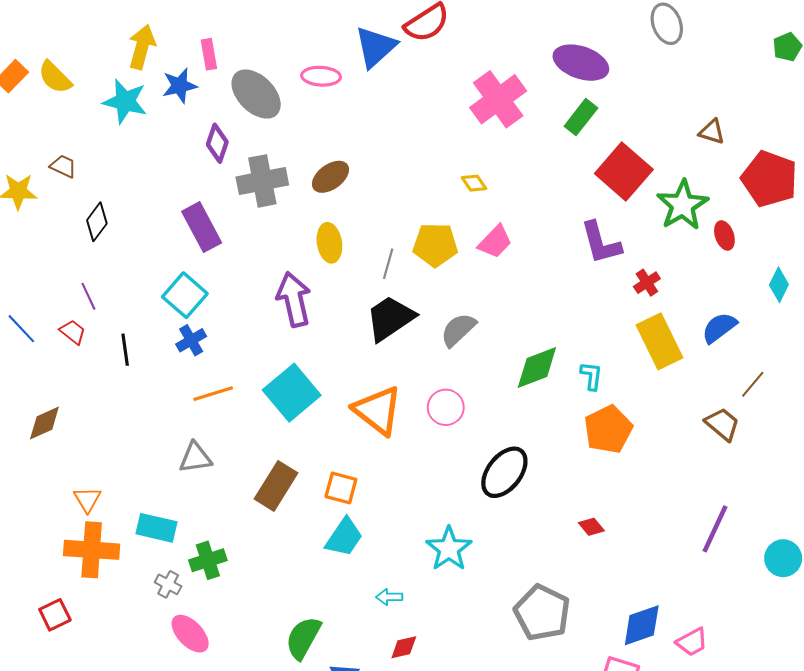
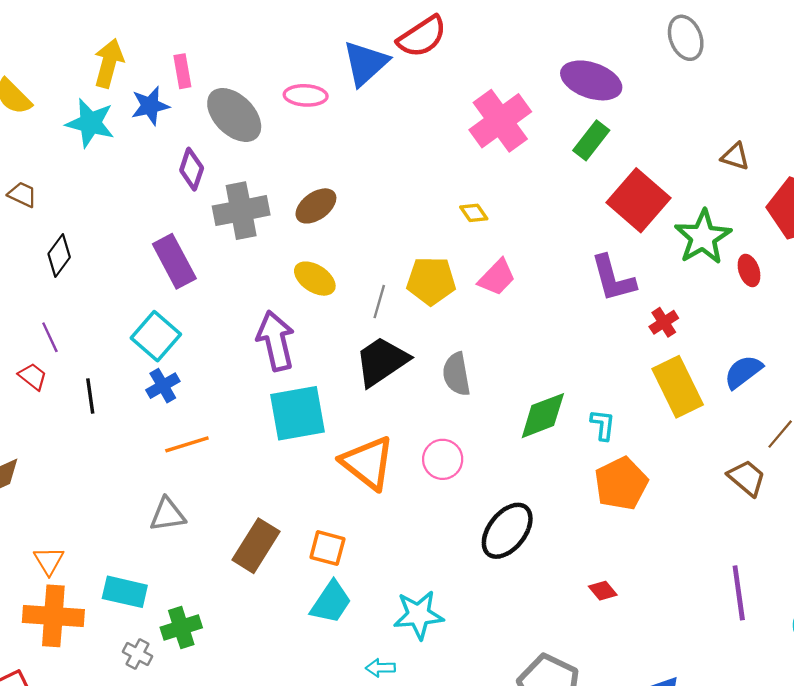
yellow ellipse: (329, 243) -> (315, 279), turned -48
gray semicircle: (458, 330) -> (456, 374), turned -57
cyan square: (292, 393) -> (298, 413), moved, turned 30
purple line: (715, 529) -> (739, 593), turned -33
cyan star: (449, 549) -> (418, 615), moved, turned 30

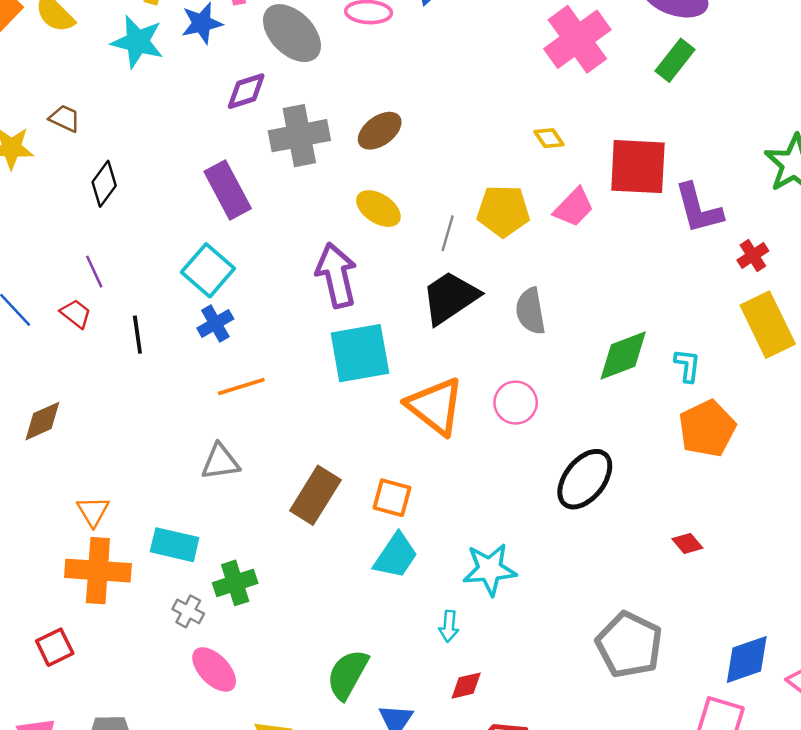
purple diamond: (192, 169) -> (246, 91), turned 54
red square: (638, 200) -> (638, 167), moved, turned -38
cyan arrow: (380, 668) -> (449, 626), turned -84

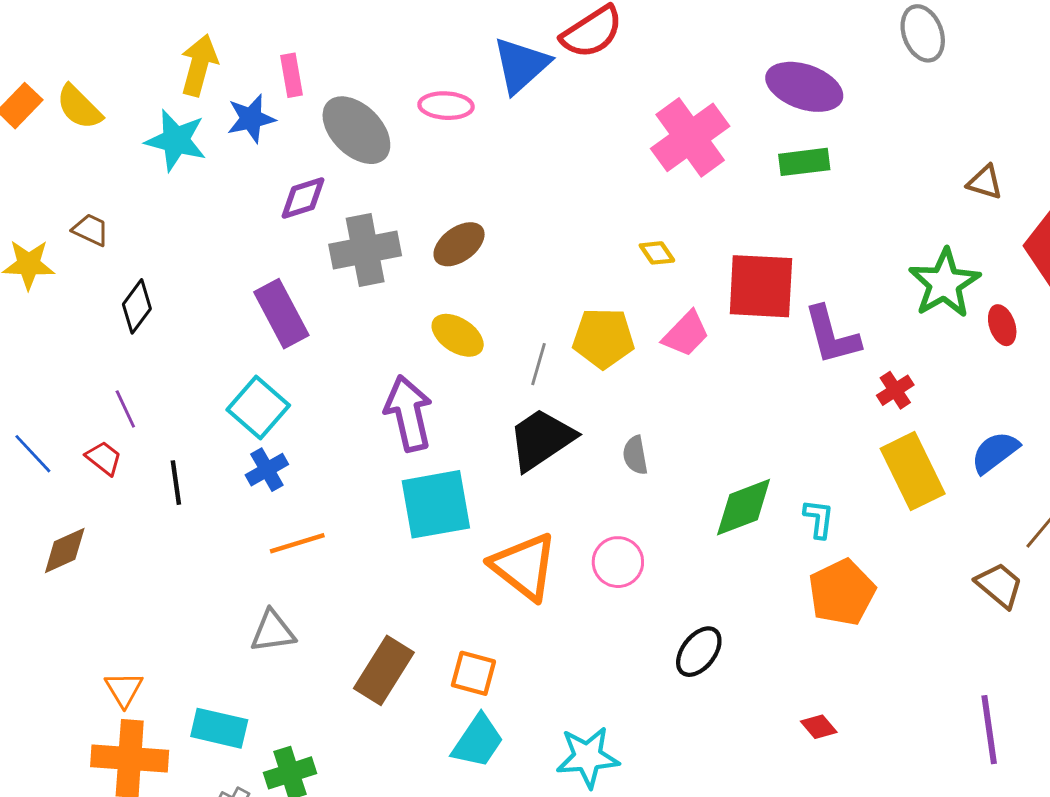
green rectangle: (675, 60) -> (804, 162), turned 45
gray semicircle: (530, 311) -> (635, 455), size x0.7
brown diamond: (42, 421) -> (65, 551), moved
black ellipse: (585, 479) -> (699, 652), size x0.7

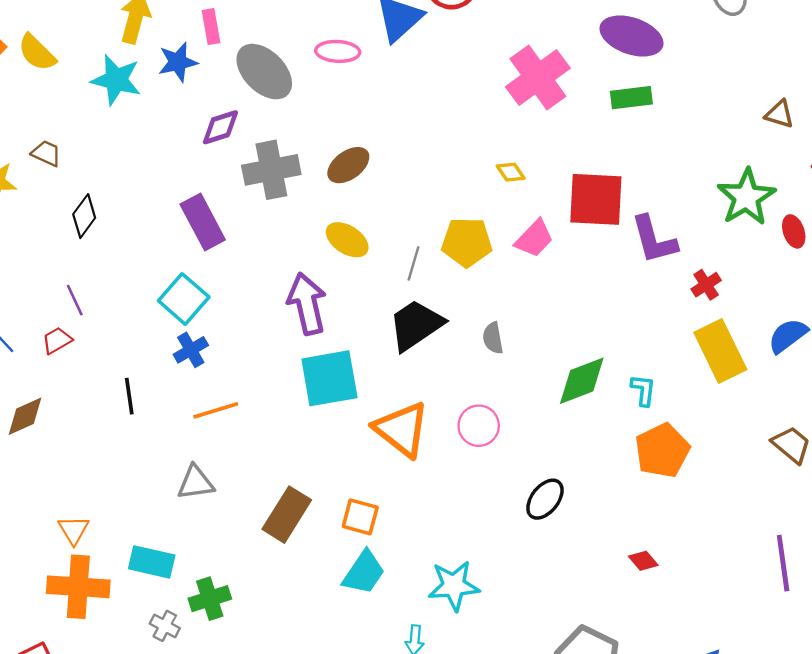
red trapezoid: (104, 458) -> (57, 340), turned -68
black line: (176, 483) -> (129, 396), moved

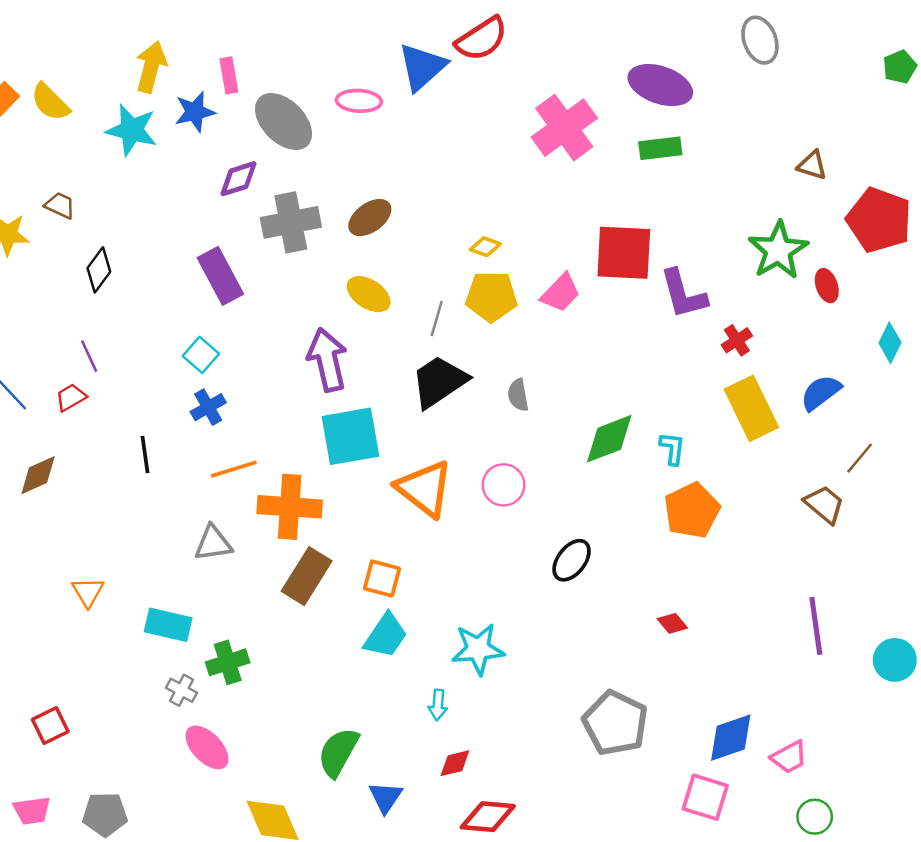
yellow diamond: (511, 172) -> (485, 247), moved, turned -36
cyan square: (184, 299) -> (201, 355), size x0.7
orange cross: (78, 587) -> (290, 507), moved

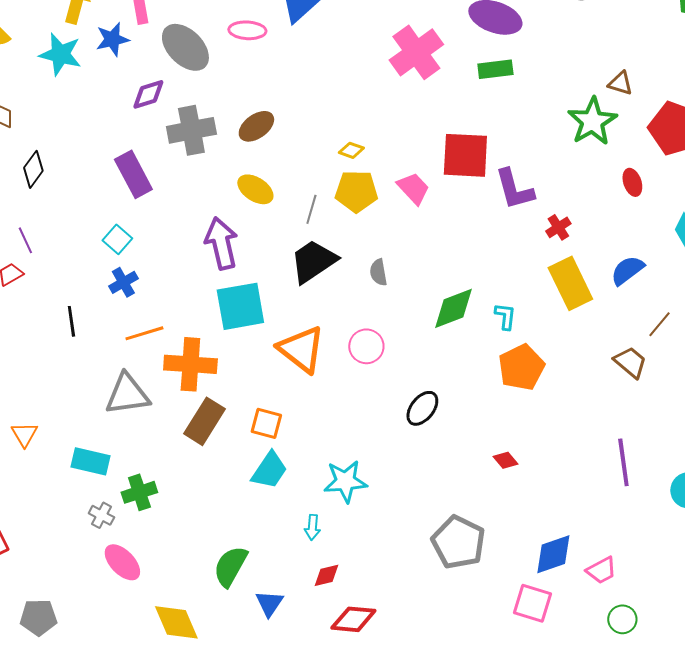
green star: (778, 250) -> (592, 121), moved
pink trapezoid: (561, 293) -> (413, 188), turned -87
gray triangle: (213, 543) -> (127, 394), size x1.4

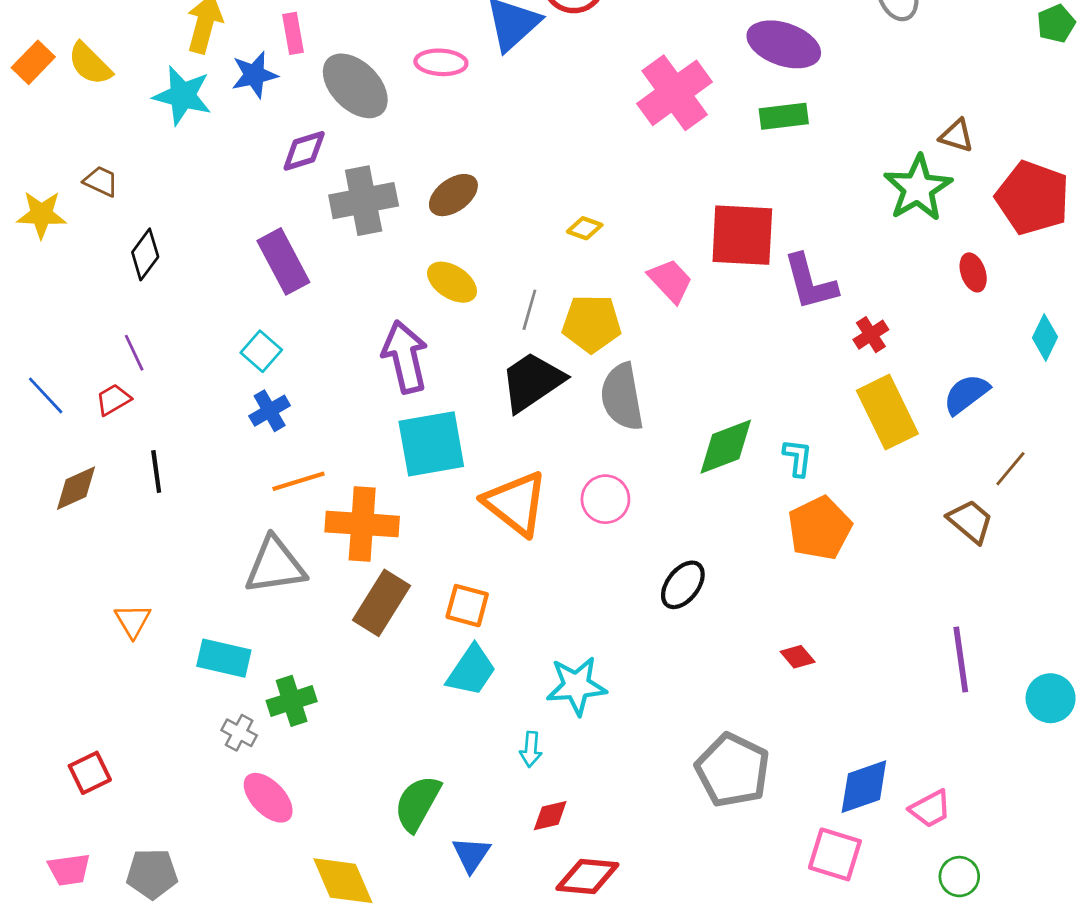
yellow pentagon: (356, 191) -> (592, 324), moved
gray semicircle: (378, 272) -> (622, 397), size x1.8
black line: (71, 321) -> (156, 472), moved

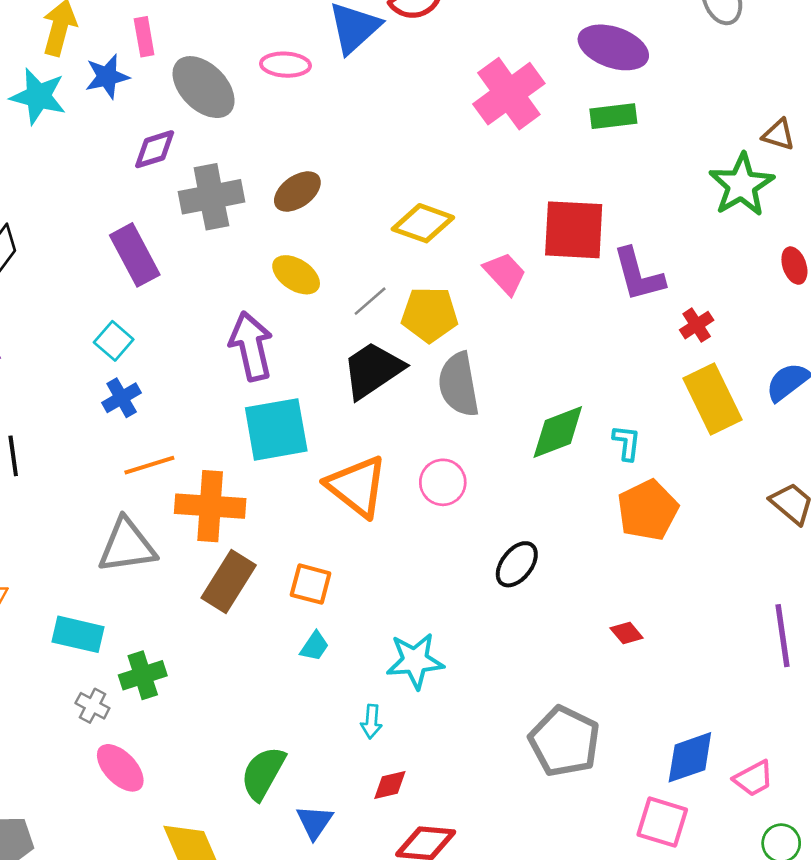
yellow diamond: (585, 228) -> (423, 223), size x1.8
gray line: (529, 310) -> (370, 301), turned 33
cyan trapezoid: (471, 671) -> (315, 646), size x0.6

